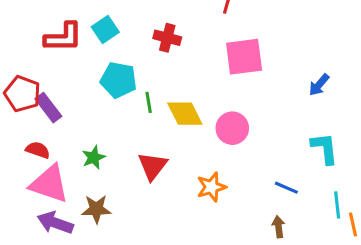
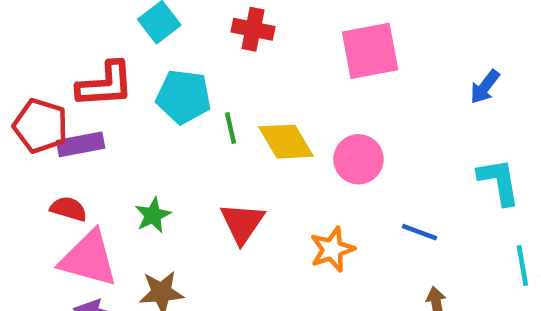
red L-shape: (63, 37) -> (105, 85), moved
purple rectangle: (48, 108) -> (81, 144), turned -60
blue line: (286, 188) -> (420, 232), moved

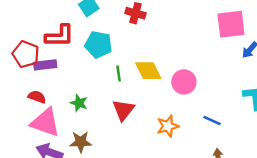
pink square: (370, 51) -> (231, 24), moved
green line: (231, 128) -> (119, 74), moved
green star: (153, 215) -> (79, 103), turned -30

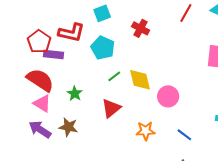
green line: (119, 74) -> (114, 76), turned 48
red semicircle: (37, 97) -> (40, 80), size x1.8
pink triangle: (45, 122) -> (42, 103), size x0.7

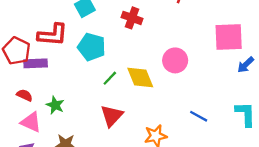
red semicircle: (40, 80) -> (24, 95), size x0.5
green star: (75, 94) -> (55, 105), moved
pink circle: (168, 96) -> (175, 60), moved
blue line: (184, 135) -> (199, 116), moved

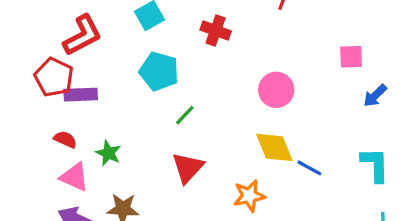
red L-shape: (53, 35) -> (82, 35), moved, turned -32
pink square: (229, 37) -> (351, 57), size x0.6
yellow diamond: (140, 78) -> (274, 147), moved

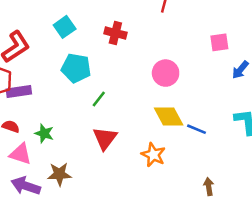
orange star: (249, 196) -> (153, 155), turned -30

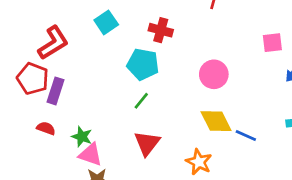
cyan pentagon: (76, 68) -> (143, 64), moved
purple rectangle: (19, 92) -> (56, 91), turned -65
pink triangle: (20, 154) -> (90, 155), moved

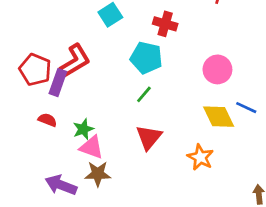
red L-shape: (53, 43) -> (75, 61), moved
blue line: (246, 136) -> (246, 108), moved
green star: (82, 137) -> (83, 129), turned 30

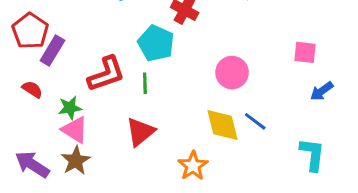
red L-shape: (75, 61) -> (106, 74), moved
green line: (144, 94) -> (145, 83), turned -54
brown star: (98, 174) -> (76, 161), turned 30

